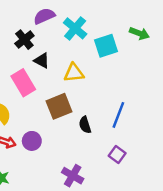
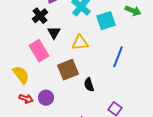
black triangle: (42, 61) -> (54, 33), turned 32
blue line: (118, 115) -> (118, 57), moved

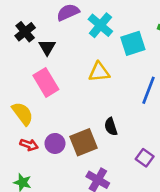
black cross: (40, 16) -> (25, 32), moved
black triangle: (54, 33) -> (47, 47), moved
brown square: (68, 70) -> (84, 142), moved

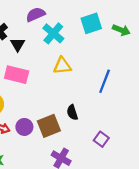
cyan cross: (100, 25) -> (53, 33), moved
cyan square: (133, 43) -> (91, 23), moved
pink rectangle: (46, 82) -> (17, 75), turned -45

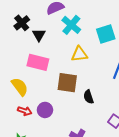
cyan square: (91, 23) -> (106, 34), moved
brown square: (49, 126) -> (67, 83), moved, turned 30

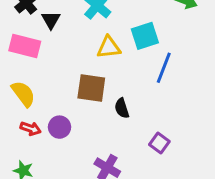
cyan square: (106, 34) -> (145, 36), moved
pink rectangle: (38, 62) -> (25, 46), moved

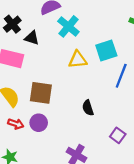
black triangle: (51, 20) -> (32, 38), turned -42
brown square: (91, 88) -> (41, 93), moved

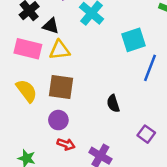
yellow triangle: (78, 60) -> (60, 50), moved
red arrow: (16, 124) -> (66, 144), moved

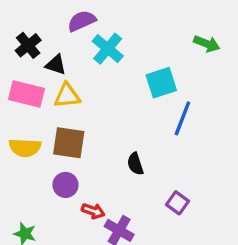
yellow semicircle: (27, 91) -> (25, 148), turned 130
red arrow: (66, 144) -> (93, 211), moved

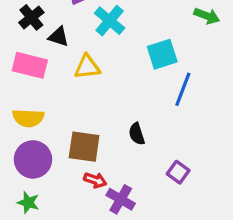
yellow triangle: (67, 96) -> (87, 67), moved
brown square: (69, 143) -> (84, 147), moved
purple circle: (65, 185) -> (33, 159), moved, size x1.5

